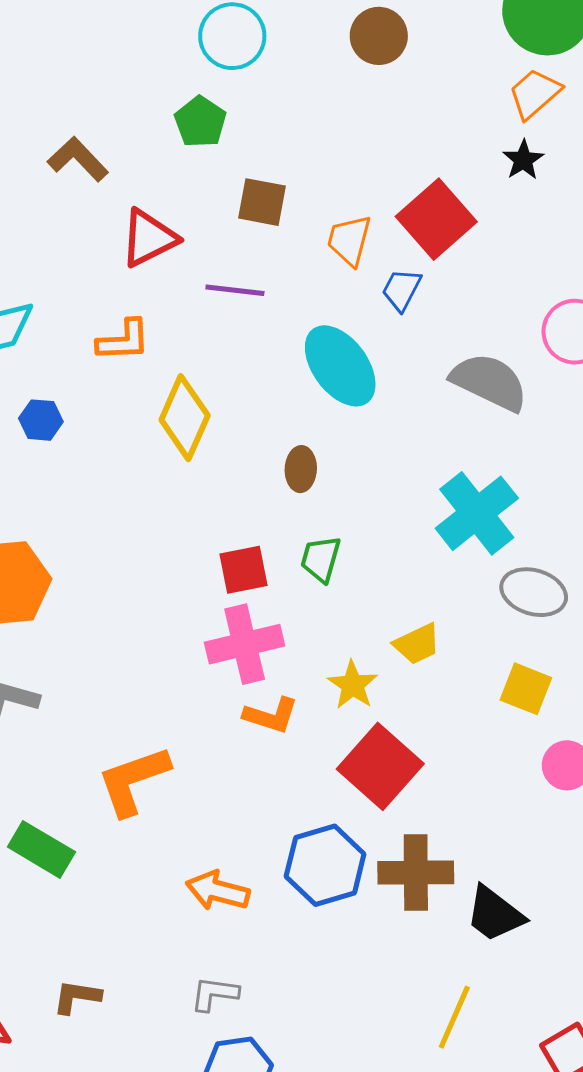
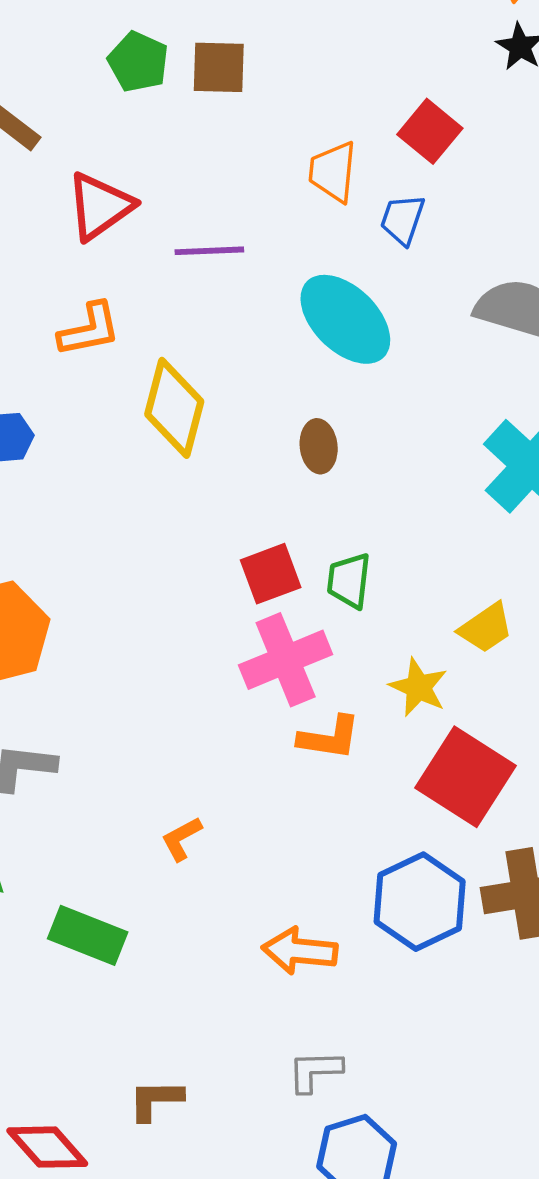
brown square: (262, 202) -> (219, 67), moved
red square: (436, 219) -> (430, 131), size x0.7
green trapezoid: (321, 559) -> (349, 581), moved
orange L-shape: (133, 781) -> (181, 839), size x0.5

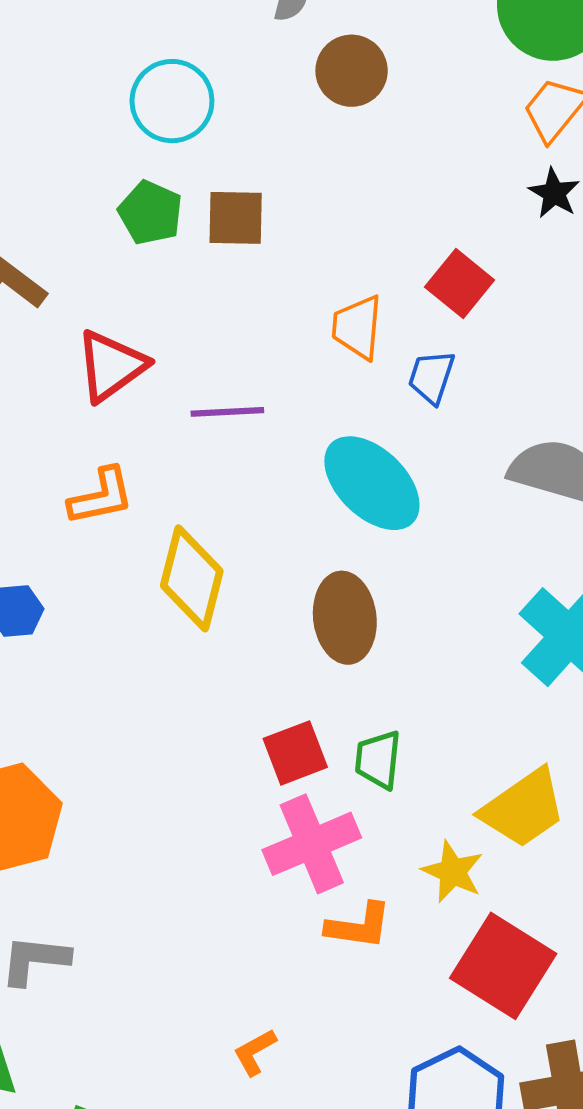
brown ellipse: (319, 446) -> (345, 618), size x1.6
yellow trapezoid: (486, 628) -> (523, 808), size x1.5
orange L-shape: (181, 839) -> (255, 1052), moved

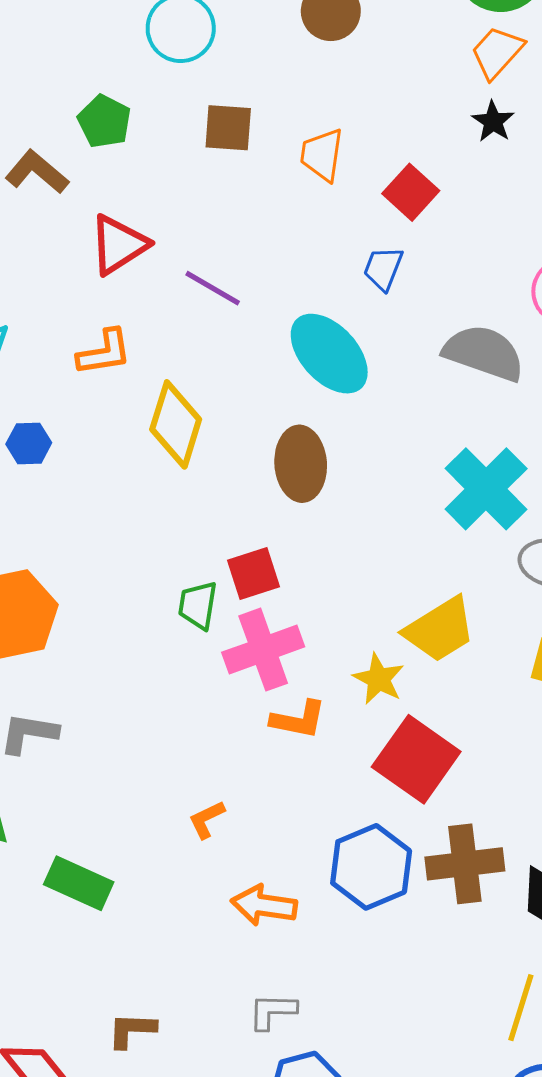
green pentagon: (150, 213) -> (104, 121), moved
orange trapezoid: (357, 327) -> (322, 155), moved
purple line: (227, 412) -> (213, 288), turned 30
green trapezoid: (378, 760) -> (198, 605), moved

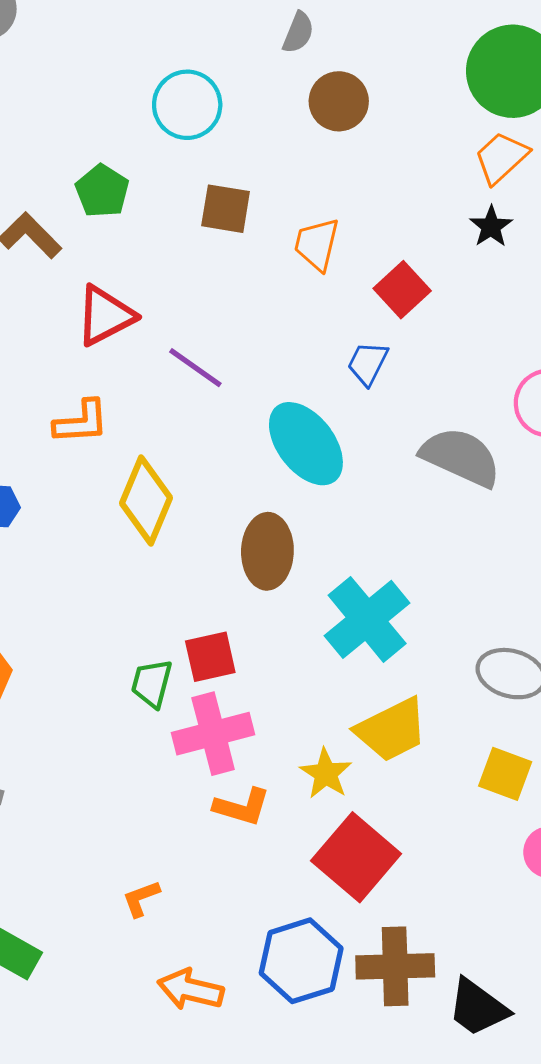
cyan cross: (486, 489) -> (367, 619), moved

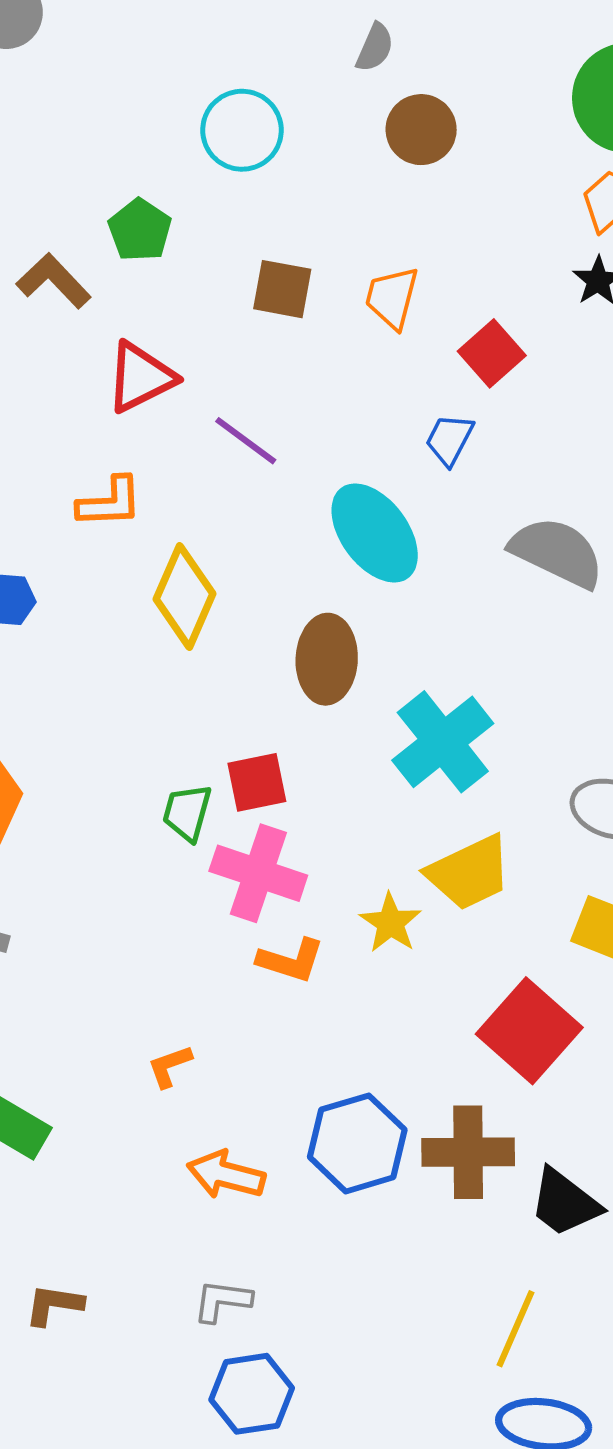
brown square: (226, 209) -> (282, 289), moved
pink cross: (213, 734) -> (258, 873), turned 32
red square: (356, 857) -> (529, 1031), moved

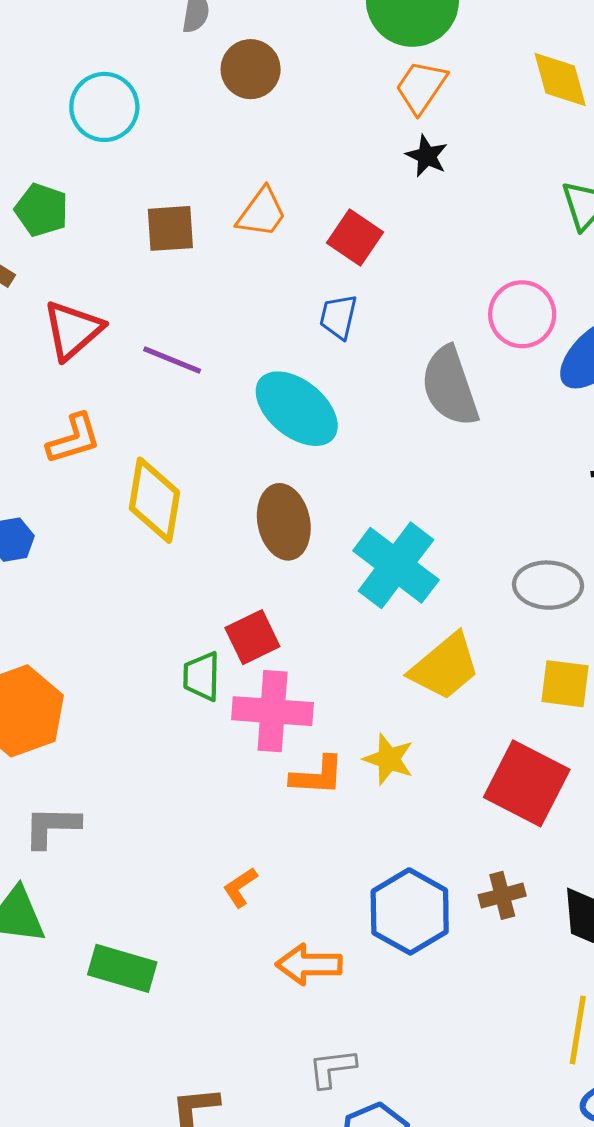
orange trapezoid: (392, 298) -> (262, 213), turned -144
gray semicircle: (557, 552) -> (450, 386), turned -120
yellow star: (391, 923) -> (389, 759), moved
brown cross: (468, 1152) -> (502, 895), size x0.6

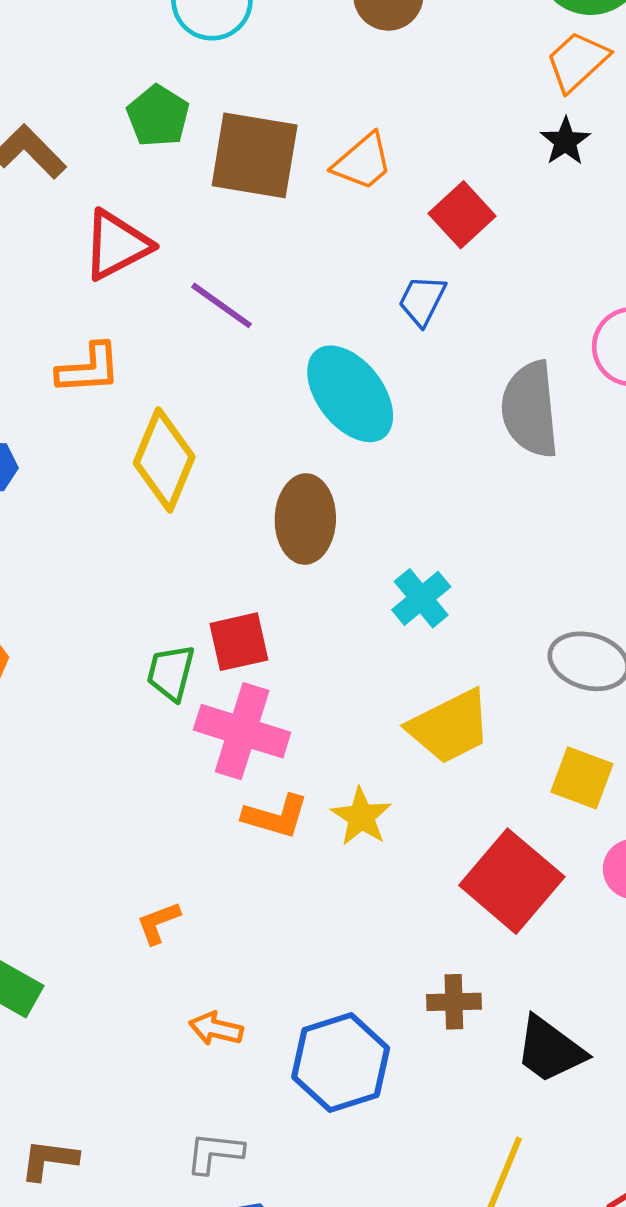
green pentagon: (42, 210) -> (158, 116), moved
brown square: (170, 228) -> (255, 155), size x1.5
cyan cross: (396, 565) -> (421, 598), size x0.6
blue hexagon: (410, 911) -> (341, 1063), moved
orange arrow: (309, 964) -> (216, 1029), size x0.7

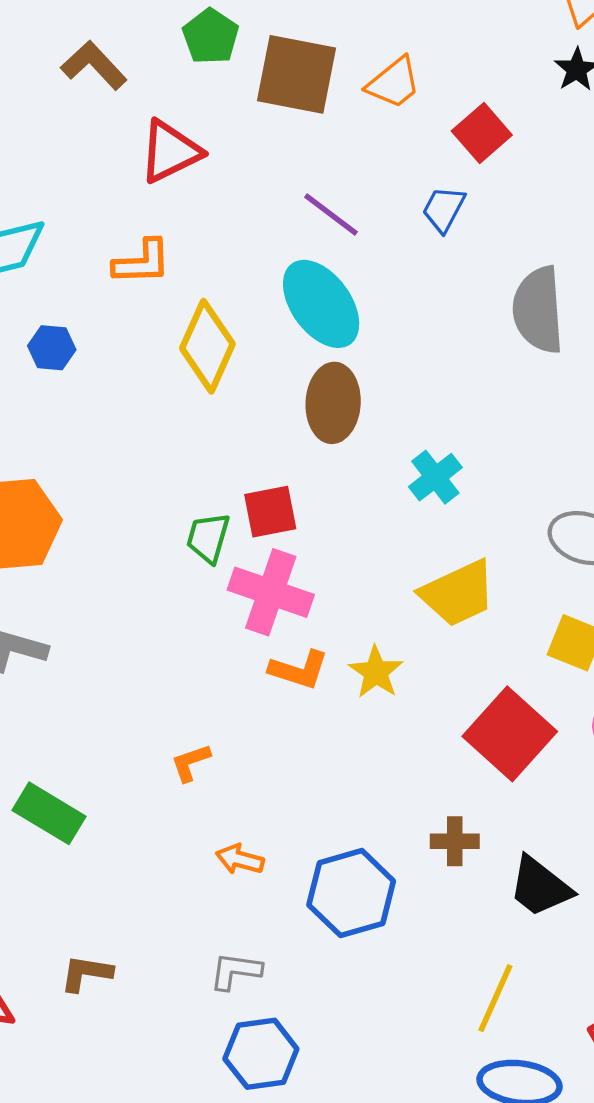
purple line: (222, 305) -> (331, 214), moved
cyan ellipse: (350, 394) -> (321, 304), moved

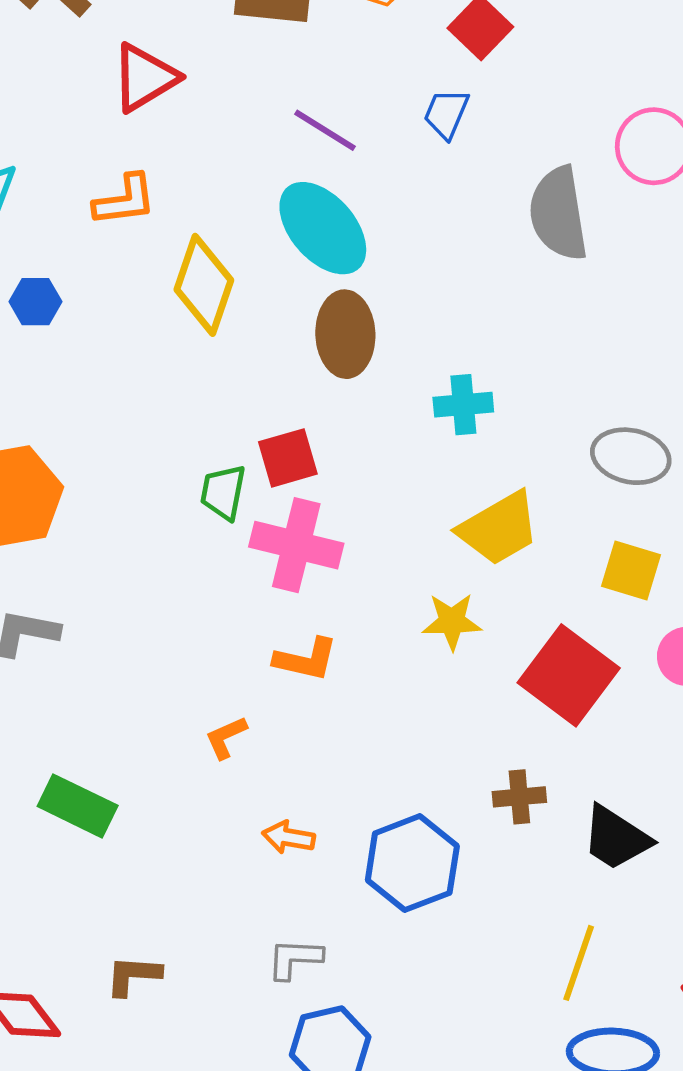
cyan cross: (435, 477) -> (463, 405), turned 38
orange L-shape: (299, 670) -> (306, 659), moved
yellow star: (376, 672) -> (452, 621), moved, turned -30

